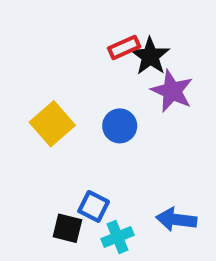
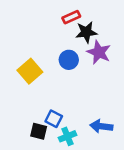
red rectangle: (124, 47) -> (71, 17), moved
black star: (150, 56) -> (86, 32), turned 30
blue circle: (120, 126) -> (69, 60), moved

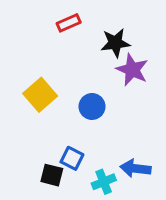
red rectangle: (71, 17) -> (69, 23), moved
blue circle: (69, 60) -> (92, 106), moved
cyan cross: (67, 136) -> (104, 182), moved

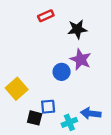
purple star: (132, 70) -> (81, 60), moved
yellow square: (40, 95) -> (17, 89), moved
blue square: (72, 158) -> (48, 107), turned -32

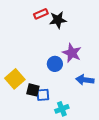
black star: (77, 29) -> (58, 20), moved
blue arrow: (91, 113) -> (85, 80), moved
black square: (35, 118) -> (33, 90), moved

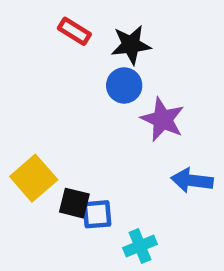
red rectangle: (41, 14) -> (74, 31), moved, turned 56
blue circle: (55, 64) -> (124, 85), moved

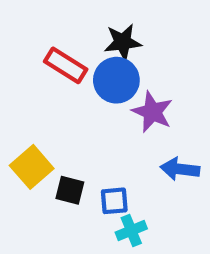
red rectangle: (74, 31) -> (66, 65), moved, size x1.4
blue circle: (124, 85) -> (116, 80), size x1.4
blue square: (97, 214) -> (114, 201), moved

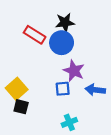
purple star: (152, 112) -> (74, 71), moved
black square: (70, 190) -> (21, 107), moved
blue square: (114, 201) -> (63, 89), moved

